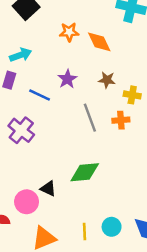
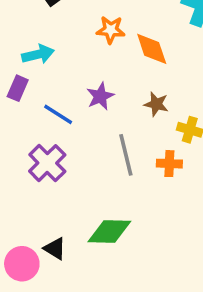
purple cross: (21, 130) -> (47, 163), moved

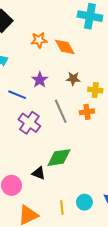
purple cross: (47, 163) -> (29, 123), moved
black triangle: (55, 249) -> (39, 173), moved

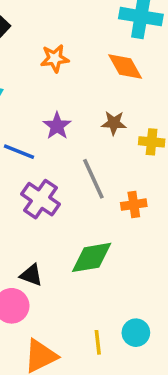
orange diamond: (65, 47) -> (125, 66), moved
orange cross: (87, 112) -> (134, 205), moved
black triangle: (39, 173) -> (31, 275), moved

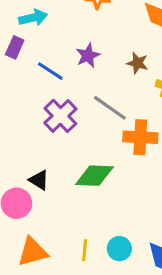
gray line: (93, 179) -> (110, 108), turned -42
orange cross: (134, 205) -> (140, 137), size x1.5

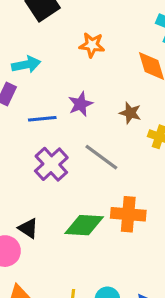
blue line: (50, 71) -> (42, 119), turned -40
orange cross: (140, 137) -> (128, 214), moved

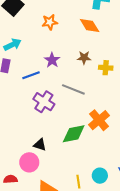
orange cross: (128, 214) -> (99, 120), turned -30

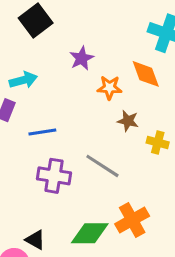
orange star: (50, 22) -> (109, 88), moved
purple star: (52, 60) -> (82, 58), moved
purple cross: (44, 102) -> (54, 176), turned -35

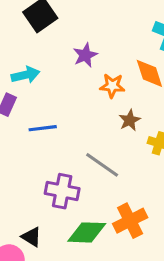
brown star: (128, 121) -> (130, 120), turned 30
purple cross: (54, 176) -> (62, 191), moved

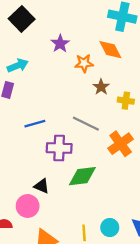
blue line: (43, 128) -> (35, 124), moved
orange cross: (130, 221) -> (121, 144), moved

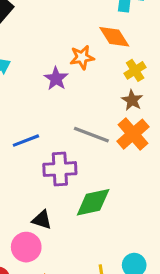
purple star: (60, 44) -> (56, 79), moved
brown star: (101, 87) -> (132, 100), moved
yellow cross: (126, 101) -> (135, 70), moved, turned -35
orange cross: (121, 144) -> (133, 134), moved

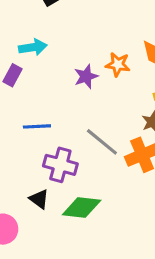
black triangle: (42, 220) -> (39, 199), moved

